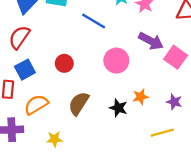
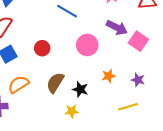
black star: (118, 108) -> (80, 89), moved
yellow star: (55, 139) -> (72, 111), moved

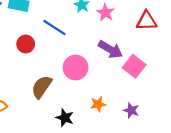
red circle: (42, 48) -> (26, 44), moved
brown semicircle: (55, 83) -> (42, 87), moved

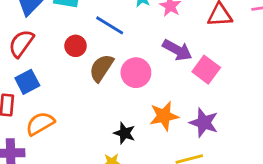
brown semicircle: (42, 87) -> (101, 68), moved
orange star: (98, 104) -> (164, 116), size x1.5
purple star: (131, 110) -> (204, 123), size x1.5

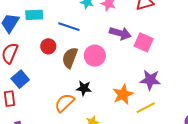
orange star: (164, 116) -> (123, 94), moved
orange semicircle: (40, 124) -> (64, 103), moved
black star: (125, 133) -> (84, 88), moved

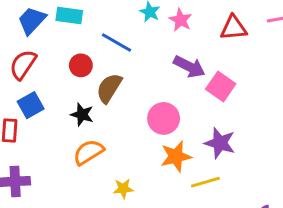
pink circle: (95, 56) -> (164, 118), moved
black star: (84, 88) -> (82, 115), moved

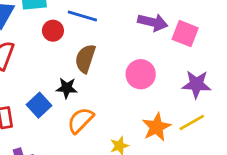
red circle: (81, 65) -> (53, 31), moved
blue square: (31, 105) -> (39, 105), moved
orange star: (176, 156) -> (156, 127), moved

